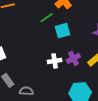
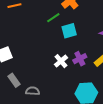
white cross: (55, 61) -> (61, 61), turned -32

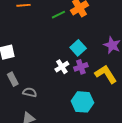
green line: (53, 18) -> (58, 15), moved
cyan square: (69, 31) -> (78, 48), moved, turned -35

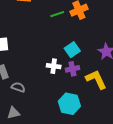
white cross: (62, 67) -> (54, 66), turned 32

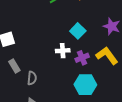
purple cross: (72, 69) -> (82, 58), moved
gray semicircle: (18, 87) -> (32, 78), turned 88

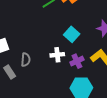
gray semicircle: (32, 78) -> (26, 60), moved

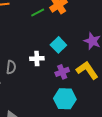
white cross: (57, 55) -> (37, 59), moved

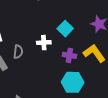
purple cross: (62, 72) -> (69, 55), turned 32

